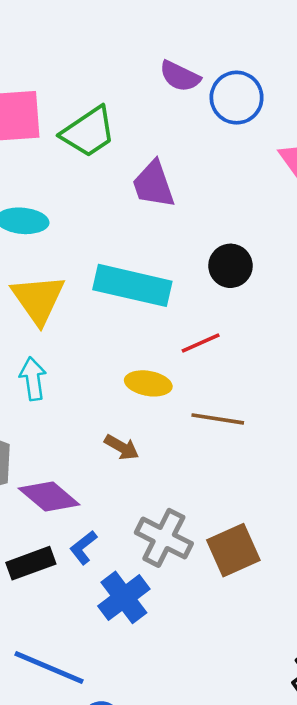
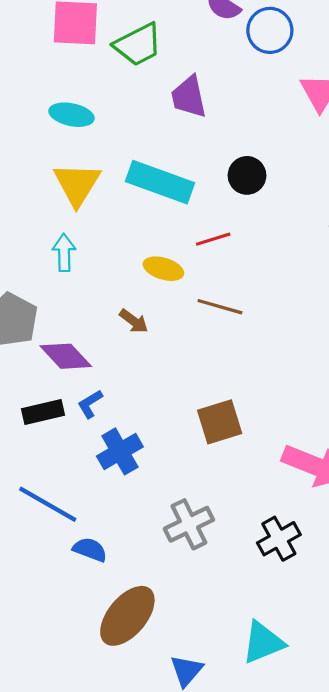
gray cross: (164, 538) -> (189, 524), moved, turned 30

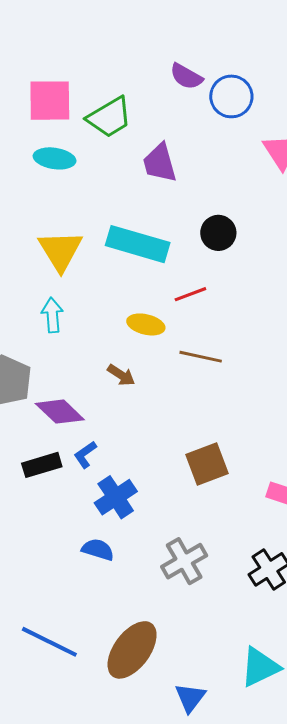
cyan ellipse: (72, 115) -> (55, 158), moved
blue line: (48, 504) -> (49, 642), moved
blue semicircle: (90, 550) -> (98, 550), moved

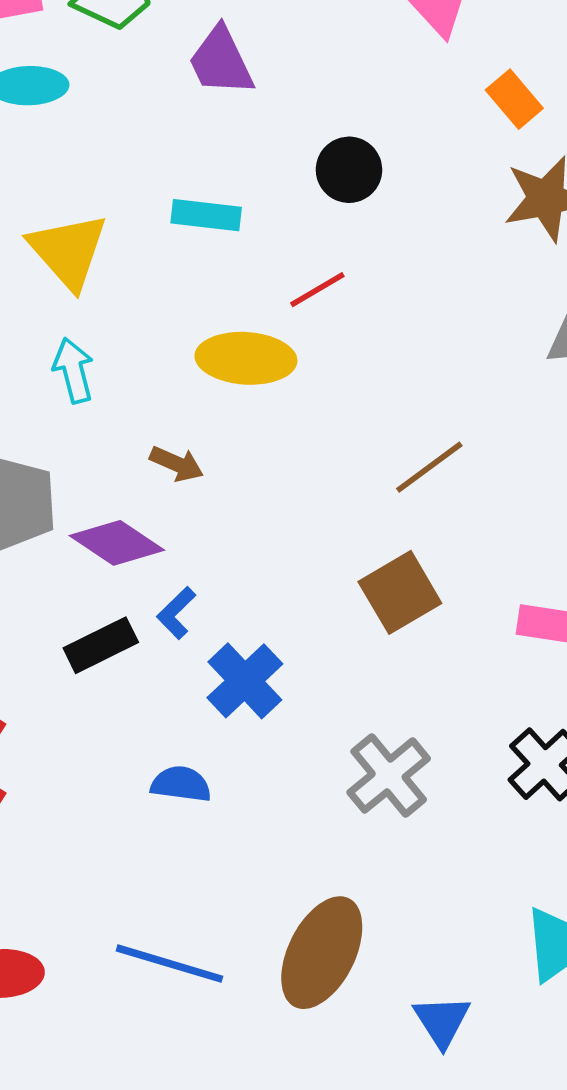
cyan rectangle: (138, 244) -> (206, 215), size x0.6
yellow ellipse: (146, 324) -> (246, 358), size x1.4
brown line: (201, 357) -> (429, 467), moved, turned -39
brown arrow: (121, 375) -> (177, 464), moved
blue semicircle: (98, 550) -> (181, 784), moved

